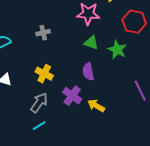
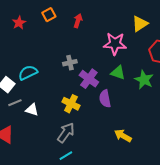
purple semicircle: (88, 72) -> (105, 99), moved
purple cross: (72, 96) -> (89, 79), moved

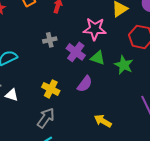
gray cross: (70, 63) -> (50, 40), moved
purple cross: (89, 79) -> (76, 52), moved
purple semicircle: (105, 99) -> (85, 84), turned -132

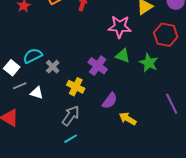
gray cross: (50, 40) -> (53, 67), moved, turned -32
purple cross: (76, 52) -> (98, 66), moved
purple semicircle: (85, 84) -> (110, 101), moved

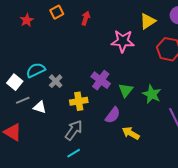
green triangle: (123, 56) -> (126, 90), moved, turned 49
green star: (149, 63) -> (152, 94), moved
yellow cross: (76, 87) -> (79, 101), turned -36

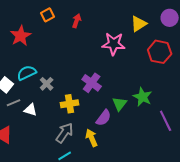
red star: (27, 20) -> (21, 36), moved, size x1.5
green triangle: (126, 90) -> (120, 104), moved
yellow arrow: (131, 133) -> (92, 138), moved, turned 36

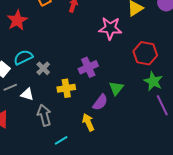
red hexagon: (160, 52) -> (145, 53), moved
purple cross: (92, 83) -> (88, 67), turned 30
green star: (143, 97) -> (153, 81), moved
gray arrow: (65, 133) -> (44, 115), moved, turned -50

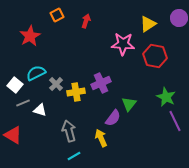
red hexagon: (145, 53) -> (155, 56), moved
yellow cross: (66, 88) -> (76, 92), moved
gray arrow: (44, 115) -> (69, 131), moved

